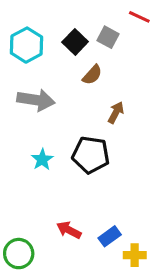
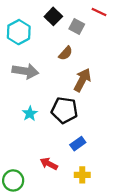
black square: (75, 42) -> (53, 16), moved
brown arrow: (116, 112) -> (82, 80), size x1.5
blue rectangle: (110, 236) -> (78, 144), moved
yellow cross: (135, 255) -> (82, 175), moved

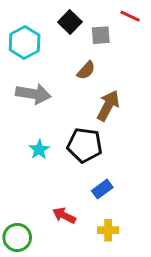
gray square: (77, 26) -> (101, 35), turned -32

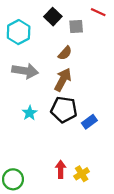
brown arrow: (108, 106) -> (63, 80), moved
blue rectangle: (102, 189) -> (89, 122), moved
red arrow: (64, 216) -> (61, 169), moved, turned 63
yellow cross: (108, 230) -> (82, 174), turned -32

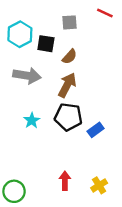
black square: (53, 17) -> (46, 44), moved, turned -35
gray square: (76, 27) -> (70, 22), moved
yellow cross: (82, 174) -> (99, 185), moved

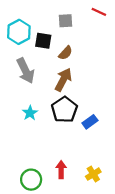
gray arrow: (27, 76) -> (26, 71), turned 55
black pentagon: (68, 117) -> (64, 110), turned 30
green circle: (14, 191) -> (31, 180), moved

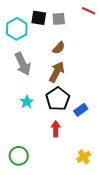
black square: (43, 41) -> (39, 18), moved
red arrow: (61, 170) -> (56, 129), moved
green circle: (31, 180) -> (19, 156), moved

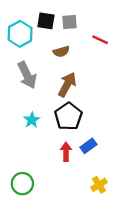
red line: (89, 11) -> (100, 40), moved
brown semicircle: (59, 48) -> (61, 52), moved, turned 32
blue rectangle: (81, 110) -> (88, 146), moved

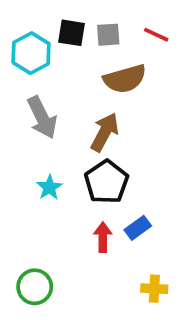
red line: (100, 40) -> (156, 35), moved
brown semicircle: (61, 52) -> (125, 79), moved, size x1.6
yellow cross: (99, 185) -> (154, 289), turned 35

